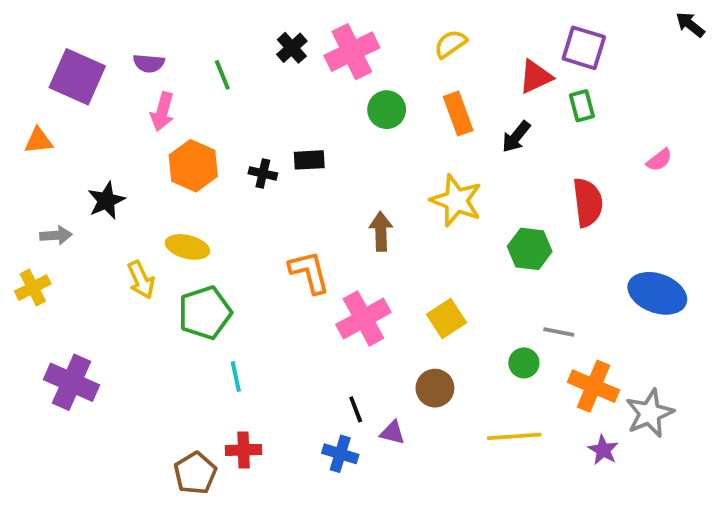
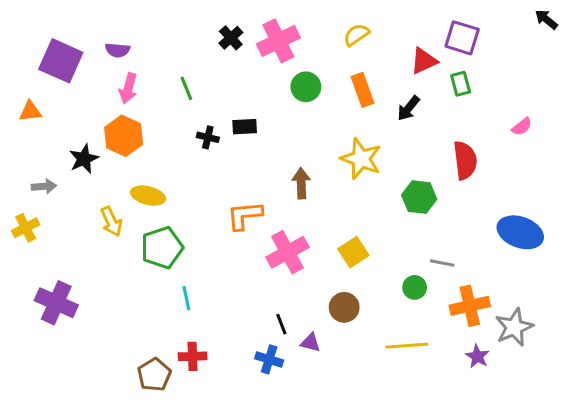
green line: (222, 75) -> (186, 88), moved
orange hexagon: (193, 166) -> (124, 136), moved
orange L-shape: (309, 272) -> (245, 215), turned -81
orange cross: (594, 386) -> (470, 306), turned -36

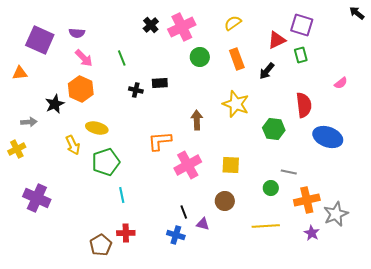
pink arrow: (128, 88) -> (84, 58), turned -60
blue ellipse: (520, 232) -> (328, 137), moved
yellow square: (353, 252) -> (231, 165), turned 36

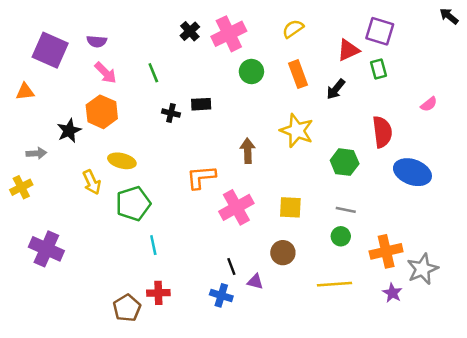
gray line: (289, 172) -> (346, 210), moved

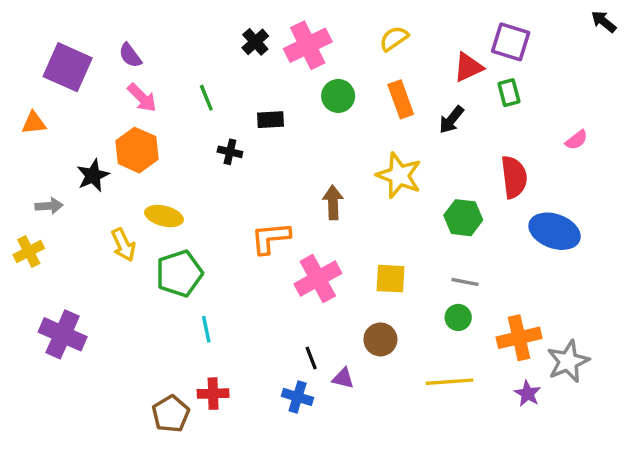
purple semicircle: (97, 41) -> (130, 55), turned 48
black rectangle: (201, 104) -> (271, 120), moved

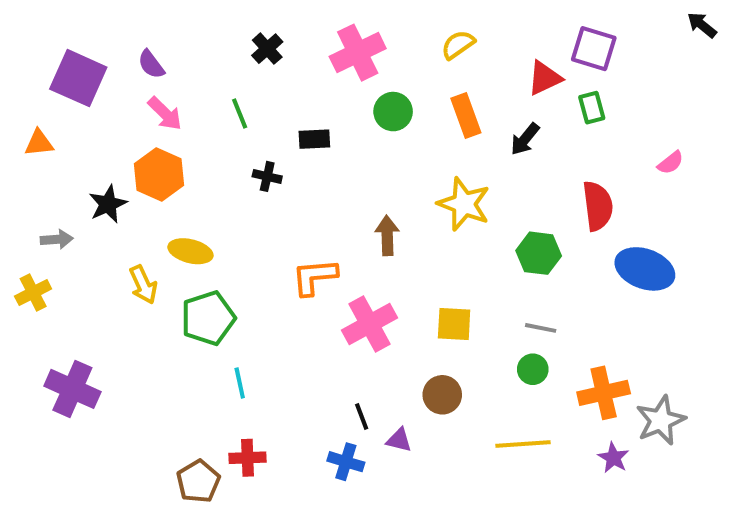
black cross: (255, 42) -> (267, 49), moved

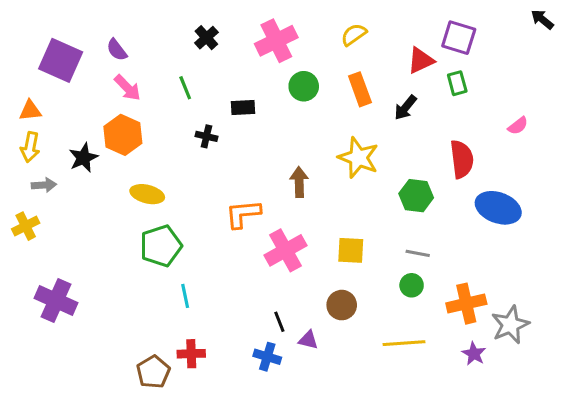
yellow arrow: (143, 285) -> (30, 147), moved, turned 36

